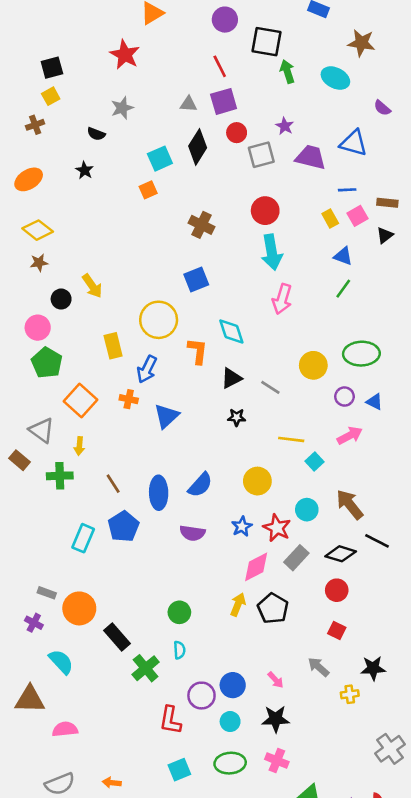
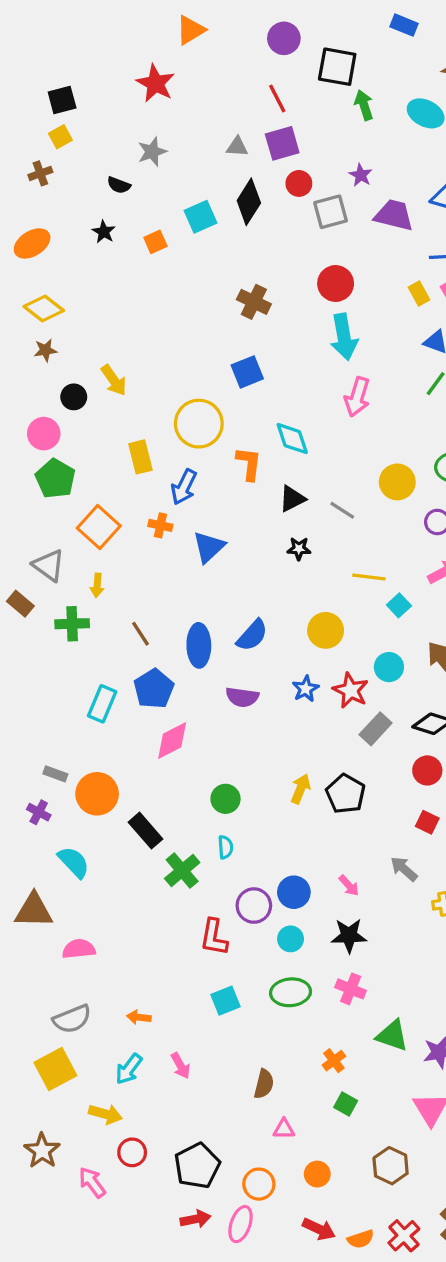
orange square: (148, 190) -> (155, 242), moved
pink diamond: (256, 567) -> (172, 740), moved

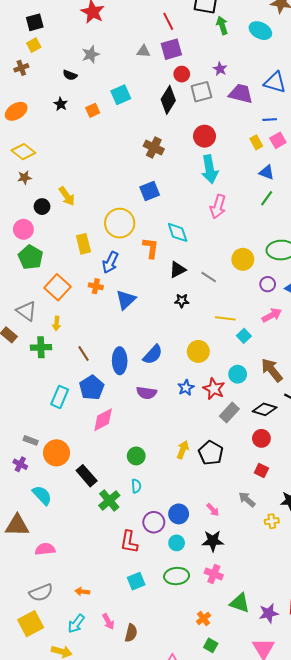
black diamond: (249, 202) -> (168, 100), moved
brown semicircle: (264, 1084) -> (131, 633), moved

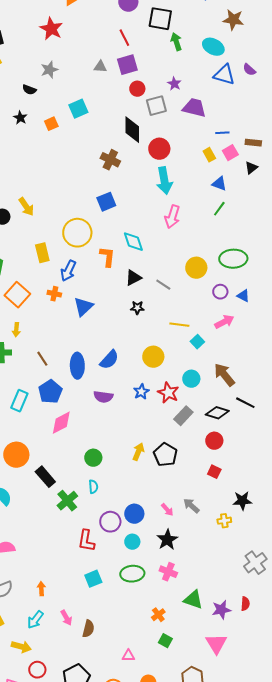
blue triangle: (275, 82) -> (224, 75), moved
black diamond: (168, 100) -> (132, 130), moved, turned -32
gray arrow: (247, 499) -> (191, 506), moved
black star: (213, 541) -> (167, 540), turned -30
orange arrow: (82, 592) -> (41, 589), turned 80

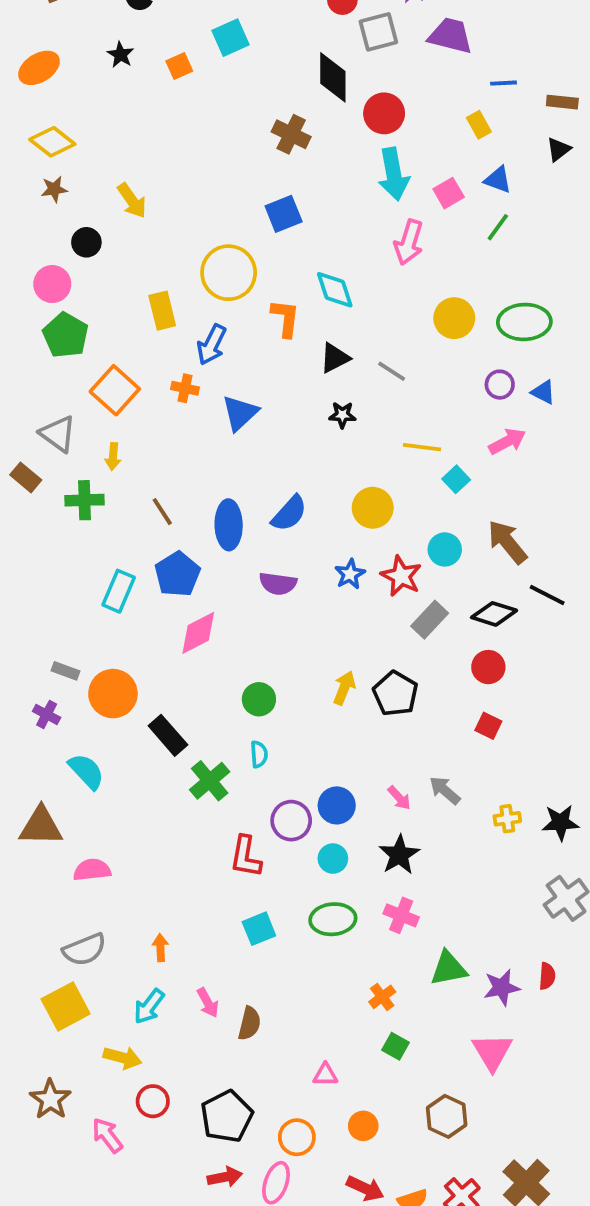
pink square: (230, 153) -> (449, 193), moved
yellow arrow: (26, 207) -> (132, 201), moved
yellow circle: (196, 268) -> (454, 318), moved
black star: (242, 501) -> (560, 822), moved
green triangle: (193, 600) -> (449, 968), turned -30

